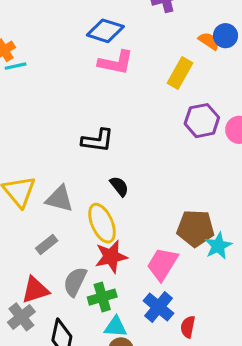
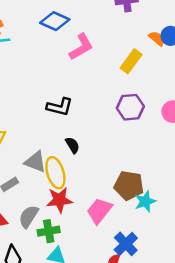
blue diamond: (105, 31) -> (55, 21), moved
pink L-shape: (116, 63) -> (81, 47), turned -48
purple hexagon: (202, 121) -> (130, 107), moved
gray triangle: (60, 199) -> (35, 162), moved
blue cross: (159, 307) -> (126, 244), moved

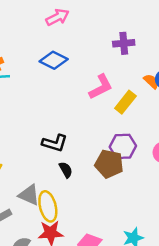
pink L-shape: (81, 47) -> (101, 87), moved
black semicircle: (72, 145) -> (66, 170), moved
brown pentagon: (129, 185) -> (109, 164), moved

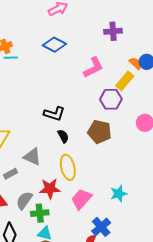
yellow rectangle: (125, 102) -> (125, 81), moved
purple hexagon: (123, 146) -> (111, 99), moved
yellow ellipse: (48, 206) -> (68, 167), moved

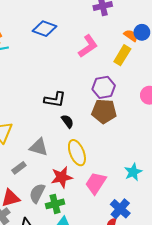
purple hexagon: (111, 99) -> (104, 87), moved

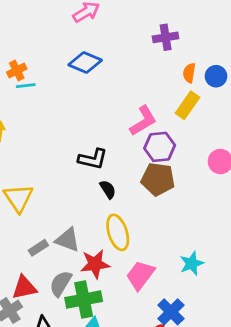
orange semicircle: (131, 36) -> (189, 73), moved, turned -120
pink L-shape: (88, 46) -> (143, 121), moved
gray triangle: (39, 147) -> (67, 240), moved
green cross: (55, 204) -> (84, 300), size x1.4

